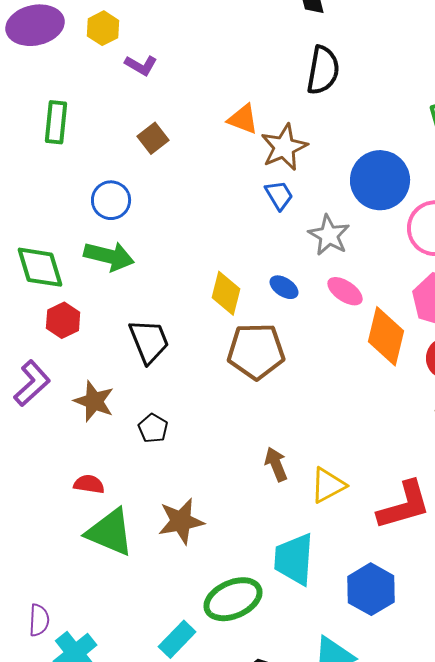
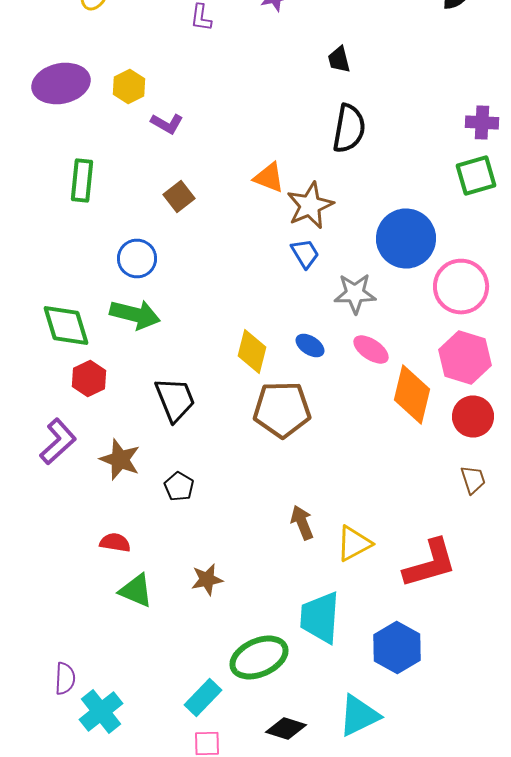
gray star: (329, 235) -> (355, 294), turned -30
brown star: (181, 521) -> (207, 580), size x0.7
green triangle: (110, 532) -> (136, 590), size x0.7

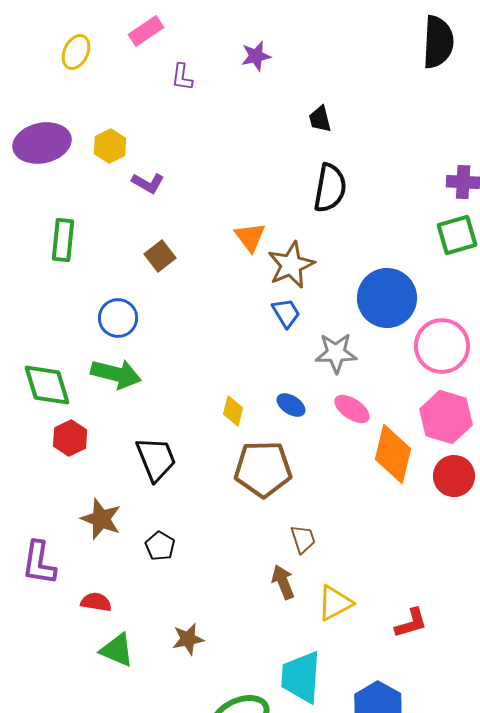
orange triangle: (269, 178) -> (250, 237), turned 32
yellow diamond: (252, 352) -> (233, 411), size x0.7
purple L-shape: (58, 442) -> (39, 563), moved, turned 141
brown trapezoid: (473, 480) -> (303, 539), moved
red L-shape: (430, 564) -> (411, 623), size x0.6

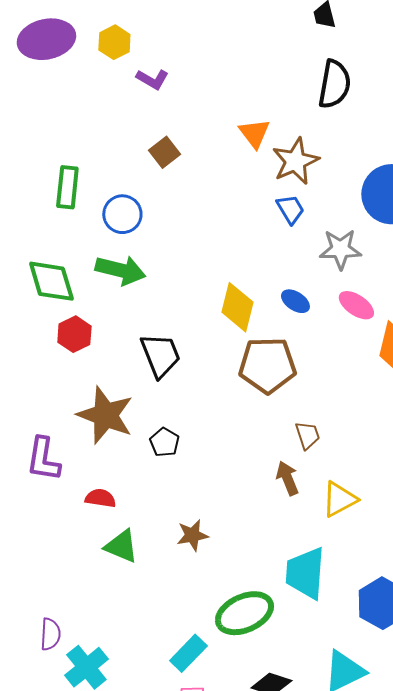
green rectangle: (63, 240) -> (67, 187), moved
yellow diamond: (233, 411) -> (237, 307), size x1.6
brown star: (101, 519) -> (105, 415), size x1.4

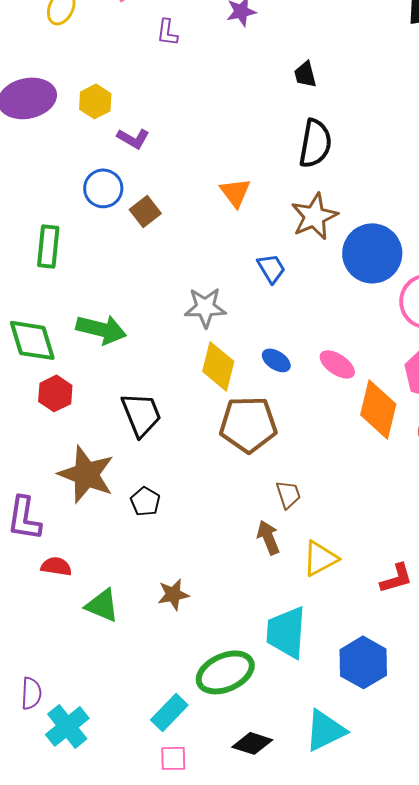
brown star: (295, 161) -> (314, 216), moved
blue circle: (122, 214) -> (103, 188), moved
gray star: (340, 249) -> (205, 307), moved
red semicircle: (100, 498) -> (56, 566), moved

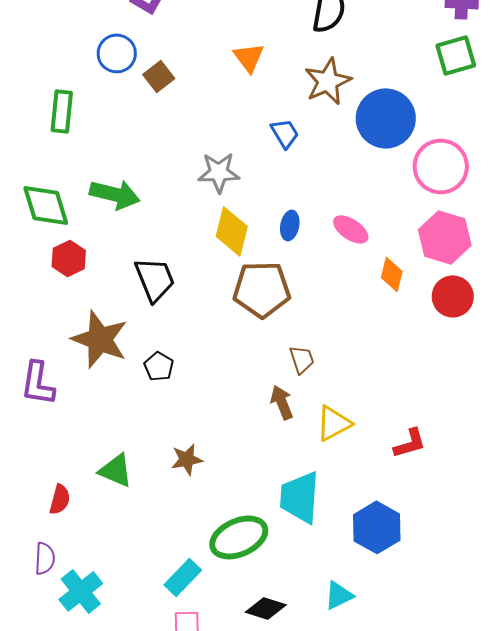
blue ellipse: (276, 360) -> (290, 225), turned 68
orange diamond: (378, 409) -> (392, 274), size x0.6
red semicircle: (56, 566) -> (60, 499), moved, turned 96
cyan triangle: (325, 730) -> (339, 595), size x0.7

